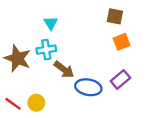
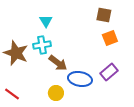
yellow circle: (36, 103) -> (56, 93), moved

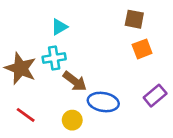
cyan triangle: (46, 21) -> (59, 27), turned 32
purple rectangle: (109, 72) -> (155, 96), moved
red line: (12, 94) -> (26, 115), moved

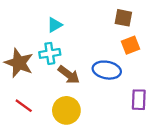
purple rectangle: (155, 96) -> (139, 100), moved, turned -48
blue ellipse: (103, 102) -> (107, 70), moved
yellow circle: (72, 120) -> (66, 110), size x1.5

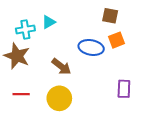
cyan cross: (50, 53) -> (25, 29), moved
blue ellipse: (107, 70) -> (91, 47), moved
red line: (24, 106) -> (21, 94), turned -35

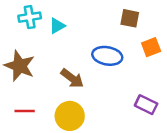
cyan cross: (25, 29) -> (30, 17), moved
orange square: (116, 40) -> (151, 47), moved
purple rectangle: (124, 89) -> (146, 105), turned -66

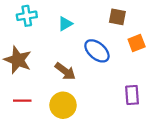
cyan triangle: (57, 26) -> (65, 24), moved
blue ellipse: (107, 56) -> (97, 51), turned 30
purple rectangle: (146, 105) -> (132, 95), turned 60

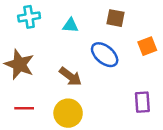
brown square: (117, 17) -> (116, 18), moved
cyan triangle: (65, 24) -> (70, 25), turned 35

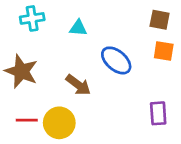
brown square: (116, 18) -> (160, 20), moved
orange square: (147, 46) -> (164, 51), turned 30
yellow circle: (68, 113) -> (59, 123), moved

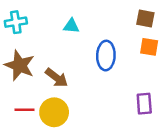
cyan cross: (32, 18) -> (16, 22), moved
blue ellipse: (116, 60) -> (106, 56), turned 52
brown arrow: (78, 85) -> (57, 78), moved

